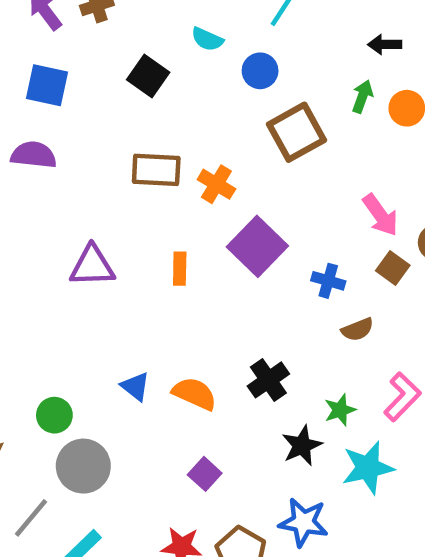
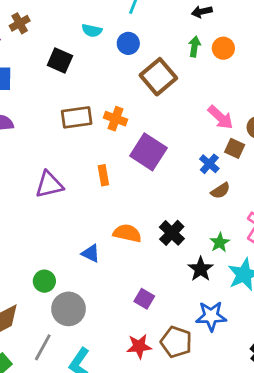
blue cross: (328, 281) -> (209, 164), moved, turned 36
orange semicircle: (194, 394) -> (127, 233), moved

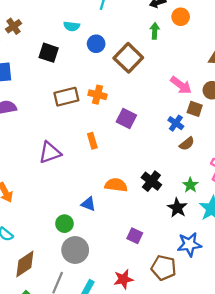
blue circle: (128, 43) -> (96, 44), moved
orange circle: (223, 48) -> (181, 17), moved
purple square: (148, 152) -> (126, 118), size x0.7
green circle: (44, 281) -> (64, 224), moved
red star: (139, 346) -> (123, 279), moved

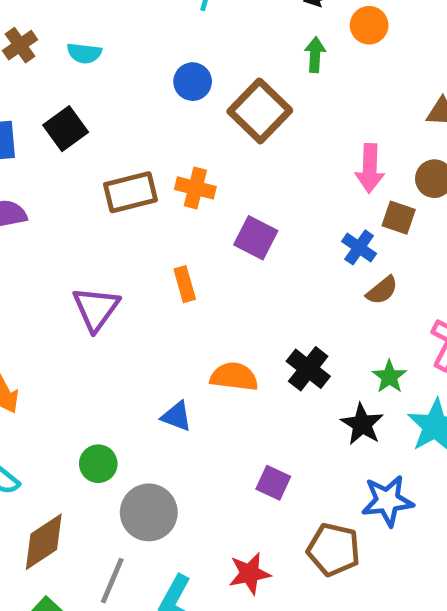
cyan semicircle: (72, 26) -> (84, 53), moved
black square: (49, 53) -> (66, 129), moved, turned 36
pink arrow: (181, 85) -> (370, 168), turned 55
purple triangle: (50, 152) -> (96, 309), turned -35
green circle: (64, 224) -> (98, 464), moved

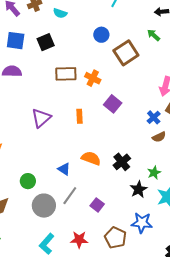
green arrow: (315, 55) -> (154, 35), turned -64
gray line: (112, 581) -> (70, 196), moved

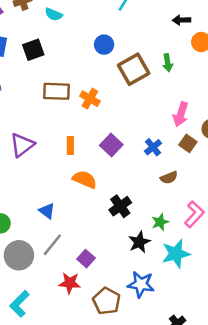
green arrow: (154, 35) -> (168, 63), moved, turned -144
purple square: (113, 104) -> (111, 145), moved
blue cross: (154, 117) -> (153, 147), moved
orange semicircle: (91, 158) -> (85, 179), moved
red star: (79, 240) -> (70, 283), moved

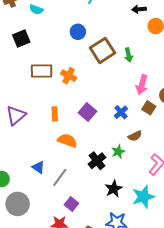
green arrow: (168, 63) -> (128, 55), moved
green star: (160, 222) -> (118, 152), moved
gray line: (52, 245) -> (60, 177), moved

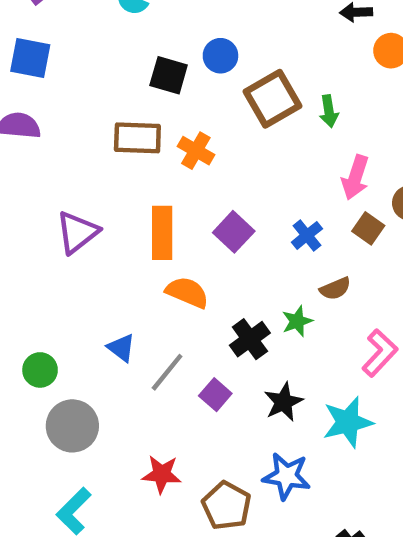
black square: (21, 39) -> (169, 75), moved, turned 36
orange rectangle: (55, 114) -> (162, 233), size x1.6
purple square: (71, 204) -> (215, 395), moved

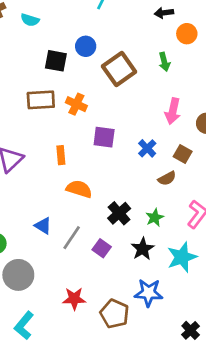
green arrow: (329, 111) -> (164, 62), moved
brown square: (368, 228) -> (183, 154), moved
purple square: (234, 232) -> (104, 137), moved, turned -30
orange rectangle: (162, 233) -> (61, 155), size x0.6
green star: (297, 321) -> (155, 218), moved

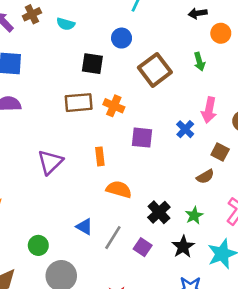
blue circle: (86, 46) -> (122, 38), moved
blue cross: (147, 148) -> (185, 129), moved

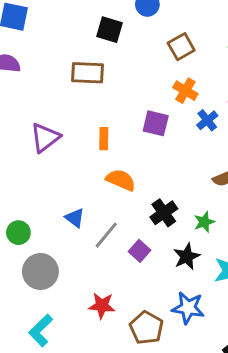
brown square: (155, 70) -> (181, 47), size x0.7
orange cross: (114, 106) -> (185, 91), moved

